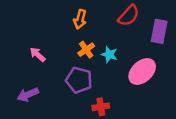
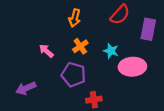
pink arrow: (38, 54) -> (46, 51), moved
cyan star: (109, 54) -> (111, 51), moved
pink ellipse: (142, 72) -> (132, 67), turned 40

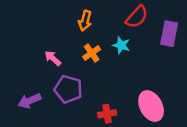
cyan star: (111, 51) -> (121, 45), moved
pink ellipse: (132, 67) -> (151, 106), moved, turned 65
purple pentagon: (74, 75) -> (68, 89), moved

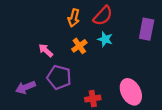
red semicircle: (137, 17) -> (103, 16), moved

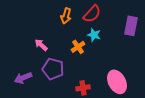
orange cross: (79, 46) -> (78, 47), moved

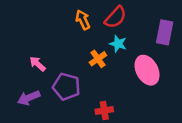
orange arrow: (66, 16) -> (83, 20), turned 140
pink arrow: (41, 45) -> (37, 64), moved
pink ellipse: (117, 82) -> (147, 70), moved

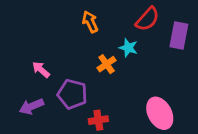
red semicircle: (116, 17) -> (147, 19), moved
pink ellipse: (147, 70) -> (160, 113), moved
red cross: (104, 110) -> (98, 120), moved

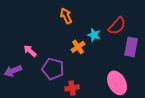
red semicircle: (147, 19) -> (117, 26), moved
purple rectangle: (179, 35) -> (131, 47), moved
purple arrow: (31, 106) -> (13, 71), moved

